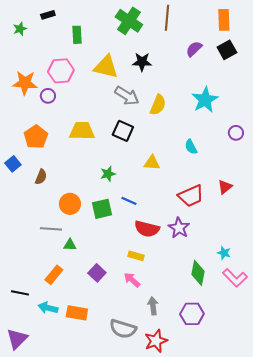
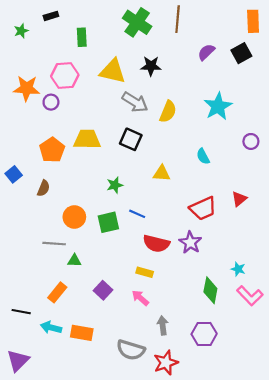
orange rectangle: (224, 20) -> (253, 21), moved
orange pentagon: (36, 137) -> (52, 150), moved

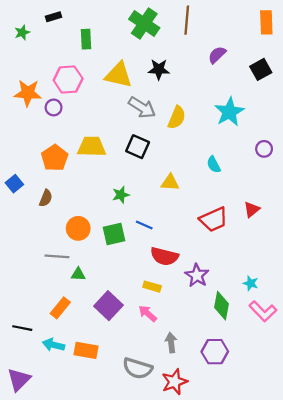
black square: (241, 53) -> (261, 69), moved
purple star: (190, 242) -> (197, 275), moved
purple square: (103, 290) -> (108, 306), size x1.4

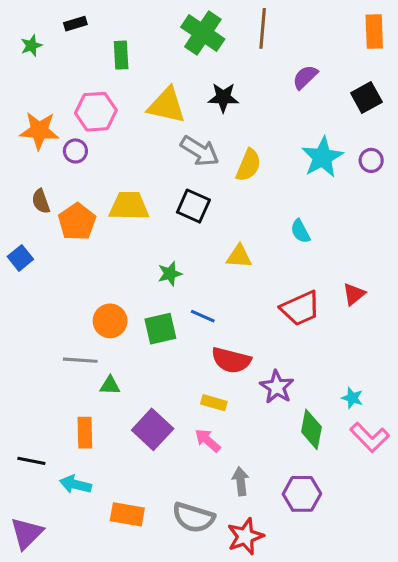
purple circle: (264, 149) -> (371, 160), moved
brown semicircle: (46, 198) -> (41, 201), moved, turned 138
orange rectangle: (60, 308) -> (85, 433), turned -40
orange rectangle: (86, 350) -> (127, 514), moved

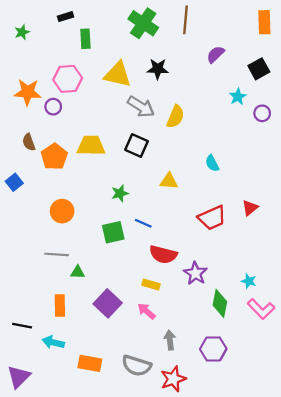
black rectangle: (75, 24) -> (65, 17), moved
cyan star: (322, 157) -> (238, 97), moved, size x0.6
orange circle: (110, 321) -> (62, 211), moved

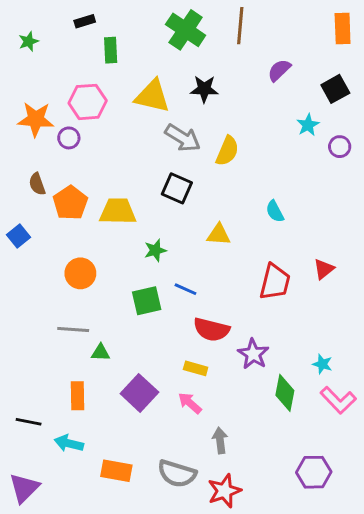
yellow trapezoid: (91, 146) -> (118, 211), moved
red trapezoid: (212, 218) -> (275, 282), turned -52
purple hexagon: (213, 349) -> (314, 472), moved

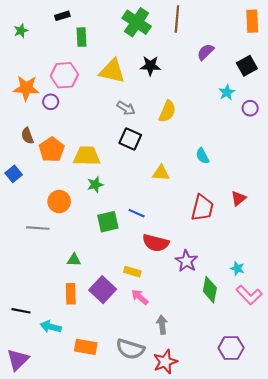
gray arrow: (183, 138) -> (126, 108), moved, size x0.7
green star: (155, 250) -> (95, 185), moved
gray line: (73, 330) -> (38, 228), moved
yellow rectangle: (196, 368) -> (132, 272), moved
orange rectangle: (77, 396) -> (71, 294), moved

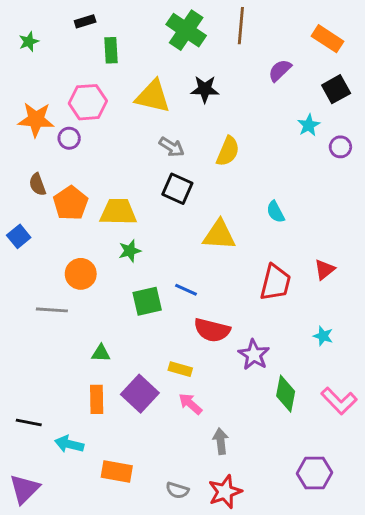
orange rectangle: (252, 21) -> (327, 39), moved, turned -55
yellow triangle: (161, 173) -> (219, 235), size x1.4
cyan star: (237, 268) -> (323, 336), moved
gray semicircle: (130, 349) -> (177, 490), moved, size x0.6

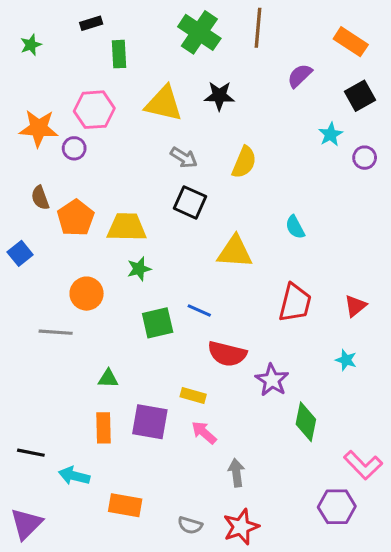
red triangle: (325, 270) -> (355, 306), moved
purple square: (140, 394) -> (150, 422), turned -33
pink L-shape: (339, 401) -> (363, 465), moved

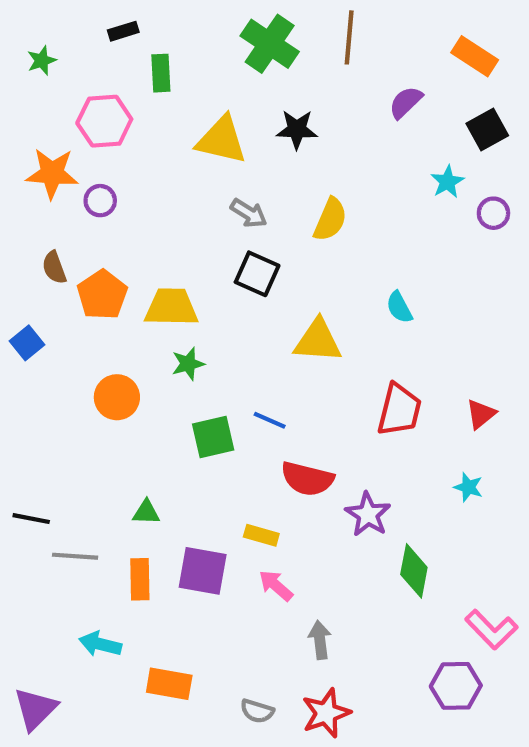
pink hexagon: (94, 110) -> (104, 121), moved
gray line: (56, 332) -> (75, 556), moved
black line: (31, 453) -> (31, 519), moved

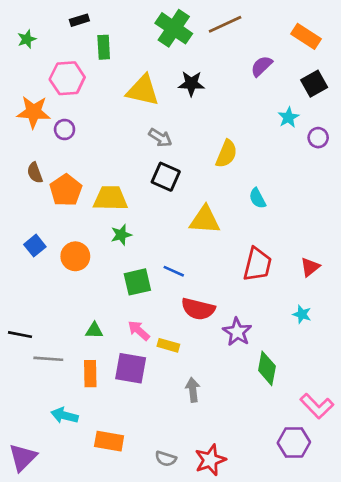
brown line: (349, 37) -> (225, 24), turned 60
yellow semicircle: (330, 219) -> (226, 154), moved
blue square: (27, 343) -> (35, 246), moved
pink arrow: (276, 586) -> (139, 331), moved
gray arrow: (320, 640) -> (193, 390), moved

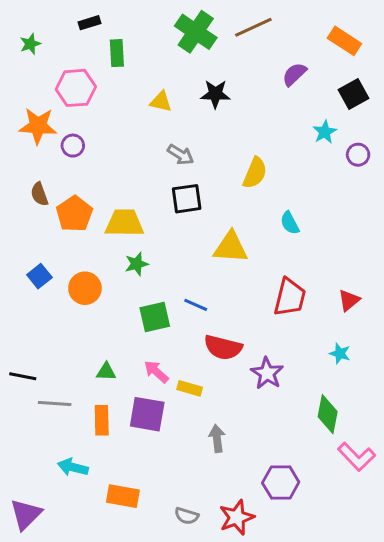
yellow triangle: (143, 90) -> (161, 102), size x0.6
black square: (166, 177) -> (187, 199), turned -32
green diamond: (267, 368) -> (328, 414), moved
purple hexagon: (294, 442) -> (281, 482), moved

